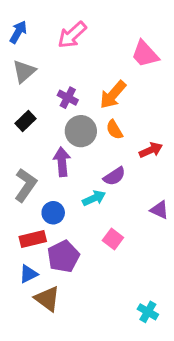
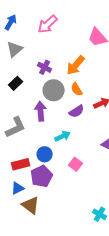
purple semicircle: (114, 176) -> (77, 111), moved
gray L-shape: (25, 185) -> (16, 127), turned 30
blue circle: (53, 213) -> (45, 154), moved

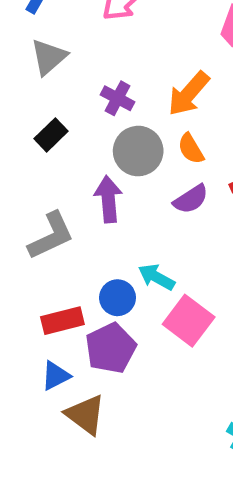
cyan arrow: (63, 136) -> (156, 277), moved, turned -126
pink square: (76, 164) -> (189, 321), size x1.5

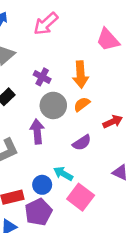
orange arrow: (189, 94) -> (81, 74), turned -45
orange semicircle: (191, 149) -> (82, 104), turned 84
purple semicircle: (191, 199) -> (82, 143), moved

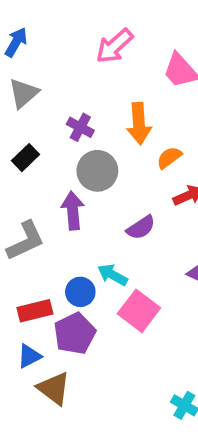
pink arrow: (46, 24) -> (114, 46), moved
orange semicircle: (82, 104) -> (169, 158), moved

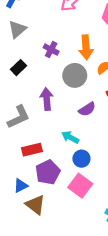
gray circle: (97, 171) -> (75, 75), moved
blue circle: (80, 292) -> (81, 159), moved
red rectangle: (35, 311) -> (32, 150), moved
pink square: (139, 311) -> (80, 186), moved

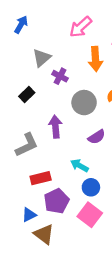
gray triangle: (17, 29) -> (42, 58), moved
orange arrow: (86, 47) -> (96, 59), moved

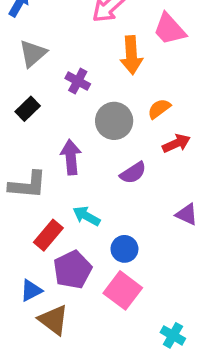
gray triangle: (42, 58) -> (33, 53), moved
gray L-shape: (27, 145) -> (28, 185), turned 30
cyan arrow: (79, 166) -> (86, 216), moved
red rectangle: (41, 178) -> (48, 235), turned -36

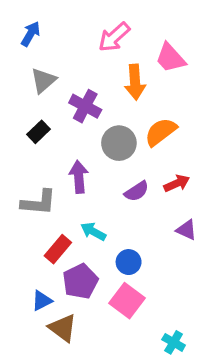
purple cross: (78, 81) -> (85, 106), size x1.4
orange semicircle: (159, 109) -> (161, 132), size x1.5
red arrow: (176, 143) -> (177, 183), moved

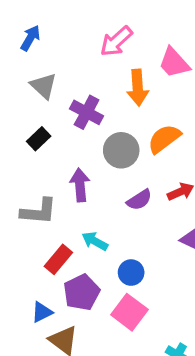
gray triangle: (43, 80) -> (44, 86), turned -36

